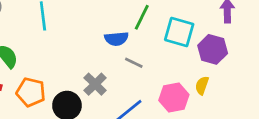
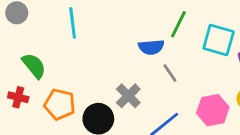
gray line: (134, 63) -> (170, 73), turned 30

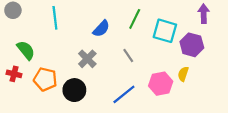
blue semicircle: (151, 47) -> (101, 29), moved, turned -42
gray cross: (128, 96) -> (87, 59), moved

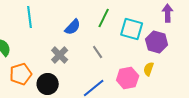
orange pentagon: (45, 79) -> (21, 74), turned -30

